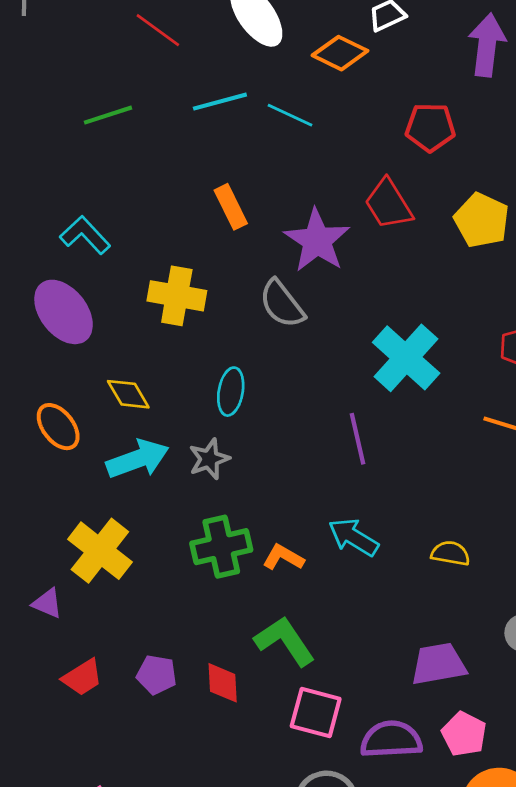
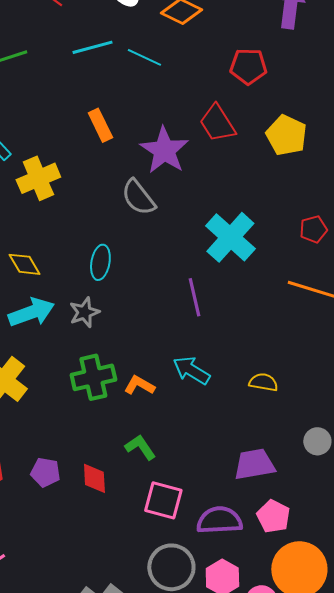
yellow cross: (177, 296) -> (38, 178), moved, turned -33
green L-shape: (285, 641) -> (140, 447), size x0.7

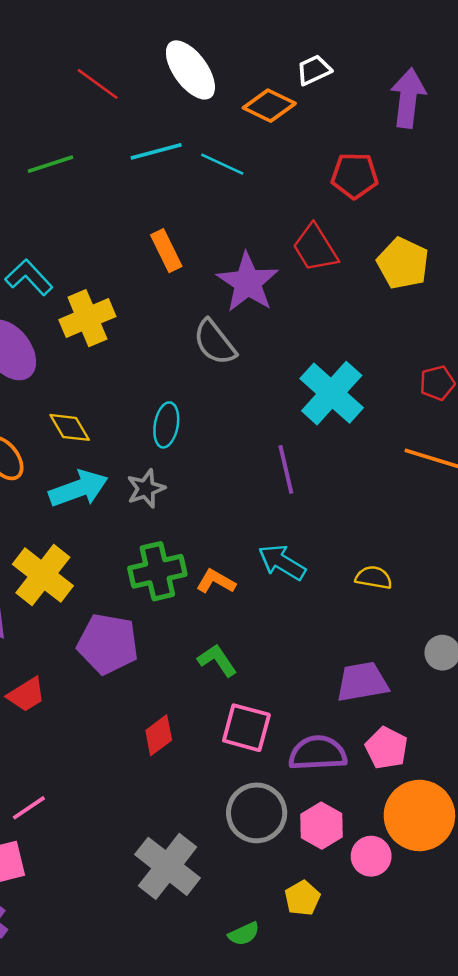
purple pentagon: (45, 472) -> (108, 644), moved, size x1.6
red diamond: (94, 478) -> (159, 735), moved, turned 56

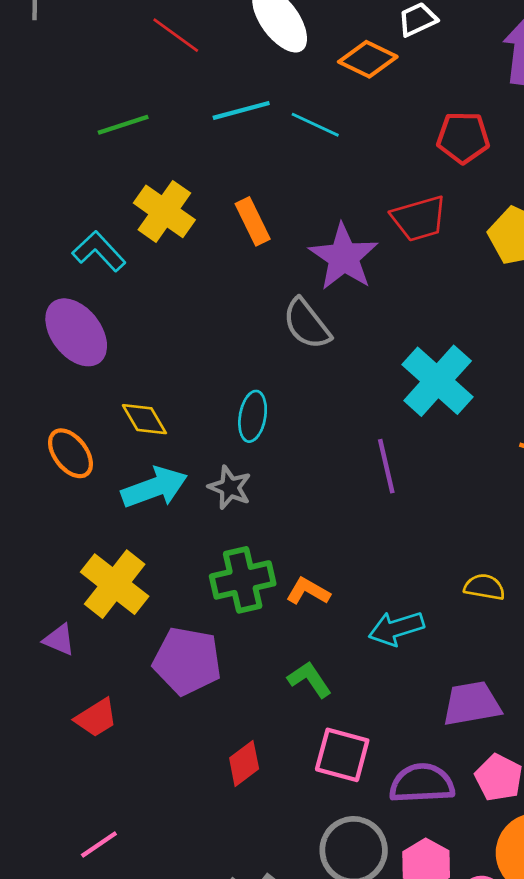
red trapezoid: (315, 248) -> (419, 219), turned -74
yellow cross: (87, 318) -> (164, 211), moved, turned -32
gray star: (146, 489) -> (230, 487), turned -30
cyan arrow: (282, 562) -> (396, 628), moved, turned -48

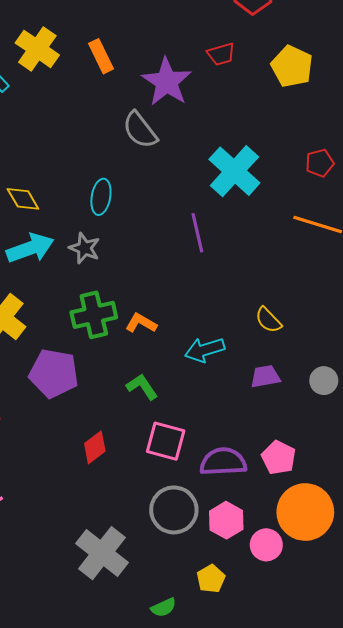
red trapezoid: (419, 219) -> (221, 54), size x0.7
yellow semicircle: (484, 587) -> (268, 320), turned -144
purple trapezoid: (472, 704) -> (265, 376), moved, size x0.7

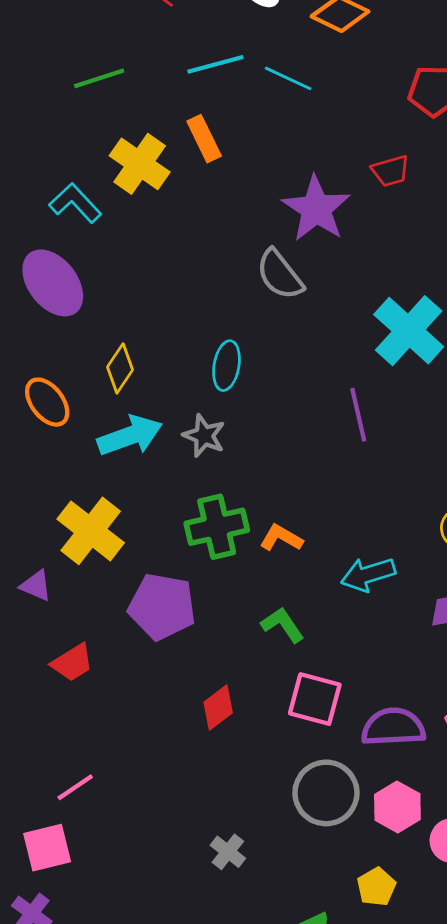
orange rectangle: (101, 56) -> (204, 139), moved
yellow diamond: (23, 199) -> (120, 368), turned 64
gray cross: (102, 553) -> (228, 852), size x0.5

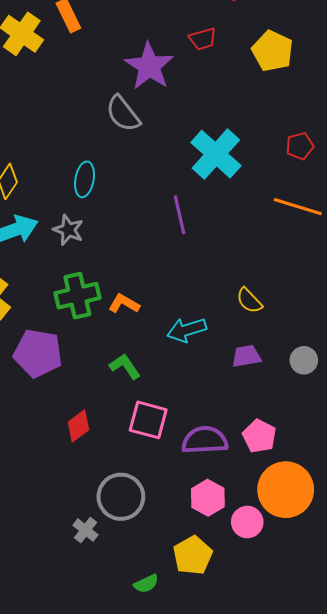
gray circle: (326, 793) -> (121, 497), moved
yellow pentagon: (376, 887) -> (193, 555), size x1.4

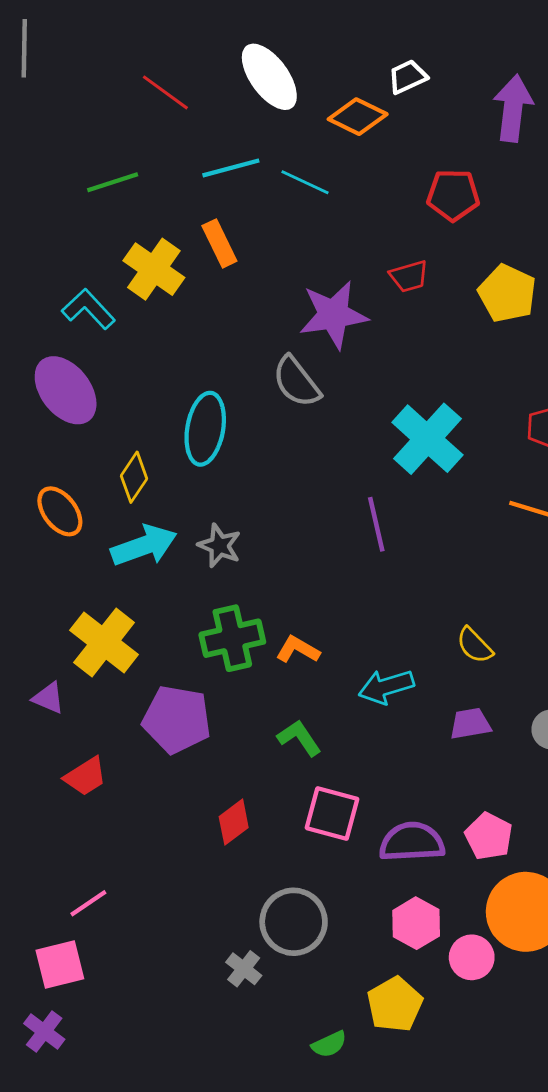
purple star: (149, 66) -> (333, 315), turned 30
cyan ellipse: (85, 179) -> (205, 429), moved, size x1.4

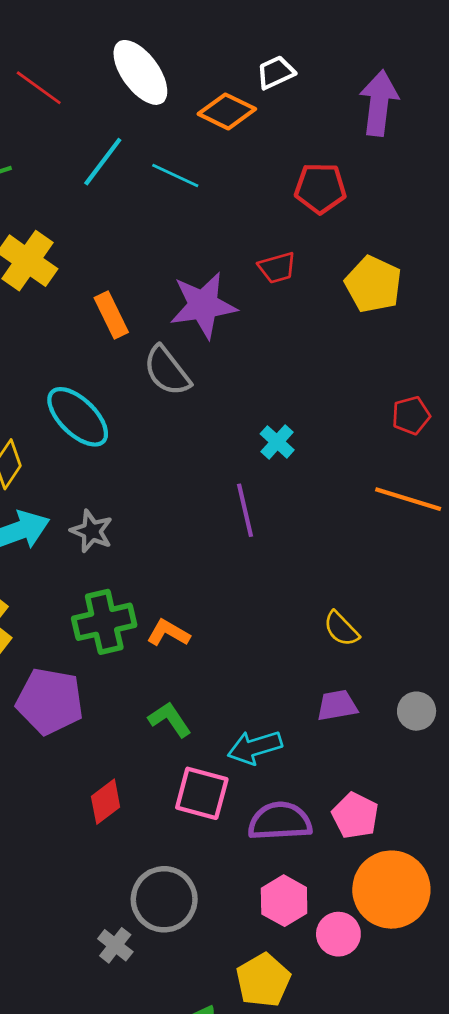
cyan line: (231, 168) -> (103, 162), turned -38
orange rectangle: (219, 243) -> (111, 315), moved
cyan ellipse: (205, 429) -> (78, 417), turned -56
cyan cross: (428, 439) -> (277, 442), moved, size x0.5
cyan arrow: (386, 687) -> (255, 747), moved

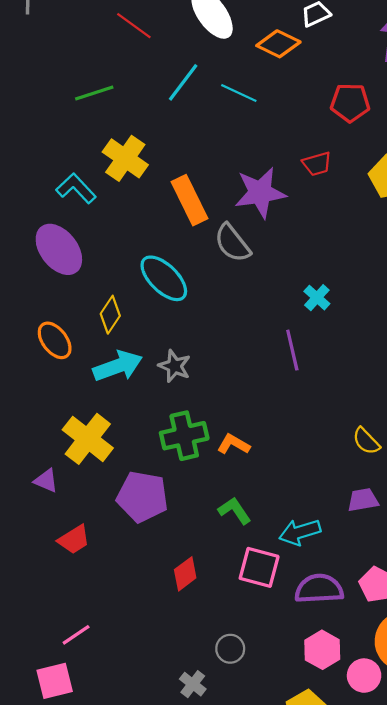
orange rectangle: (111, 315) -> (190, 200), size x1.4
gray circle: (164, 899) -> (230, 649), size x0.6

